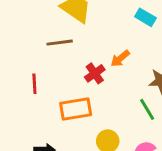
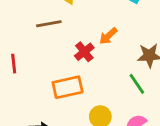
red line: (34, 84) -> (14, 64), moved

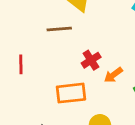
orange arrow: (108, 36) -> (113, 75), moved

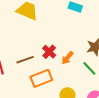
brown line: (59, 29) -> (25, 60), moved

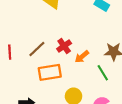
brown line: (25, 60) -> (37, 49), turned -36

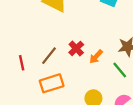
orange rectangle: (50, 72) -> (52, 83), moved

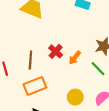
brown line: (49, 56) -> (30, 60), turned -30

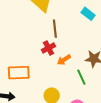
brown line: (30, 60) -> (55, 29), moved, turned -30

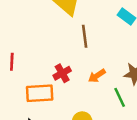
red cross: (48, 48) -> (62, 73), moved

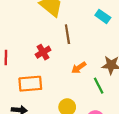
red cross: (62, 73) -> (43, 52), moved

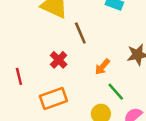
green line: (99, 86) -> (116, 92), moved

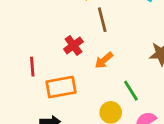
orange arrow: (102, 67) -> (104, 60), moved
red line: (19, 76) -> (32, 67), moved

